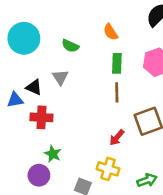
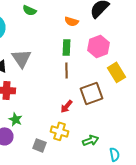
orange semicircle: (111, 32) -> (72, 21), moved, turned -40
green semicircle: (70, 46) -> (30, 10), moved
gray triangle: (60, 77) -> (22, 58), size x1.5

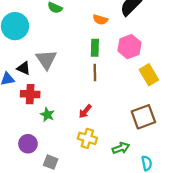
brown square: (92, 93) -> (143, 117), moved
red arrow: (66, 106) -> (85, 111), moved
green star: (16, 119) -> (47, 115), moved
gray square: (40, 145) -> (51, 162), moved

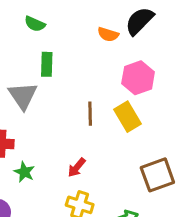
orange semicircle: (100, 20) -> (108, 34), moved
green rectangle: (95, 48) -> (47, 64), moved
yellow rectangle: (149, 75) -> (128, 117), moved

